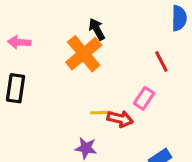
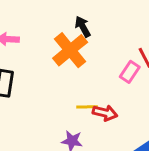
pink rectangle: (144, 98) -> (130, 72), moved

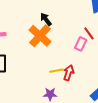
red arrow: (105, 113) -> (69, 73), turned -77

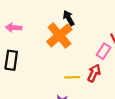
red arrow: (69, 73) -> (94, 73), moved

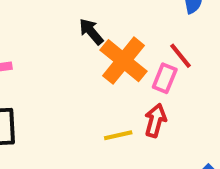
orange cross: (59, 35) -> (124, 61), moved

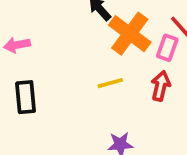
yellow line: (118, 135) -> (110, 83), moved

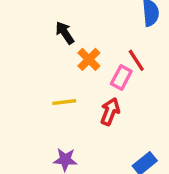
orange cross: (130, 34) -> (89, 59), size x0.6

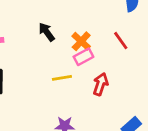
black arrow: (65, 33) -> (47, 32), moved
pink rectangle: (121, 77) -> (83, 57), moved, turned 36

